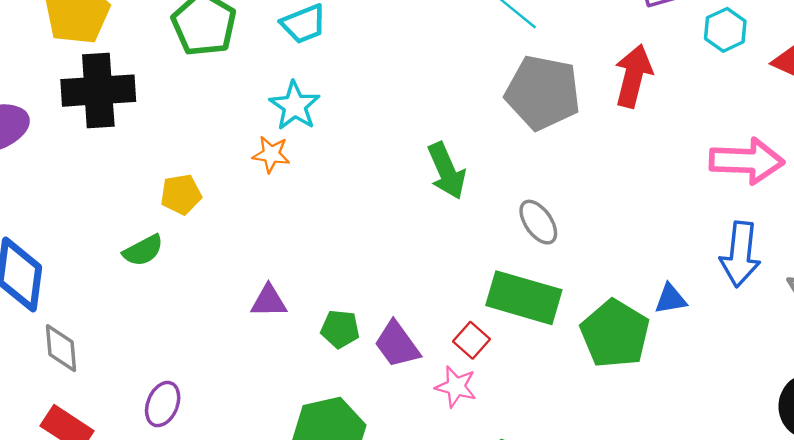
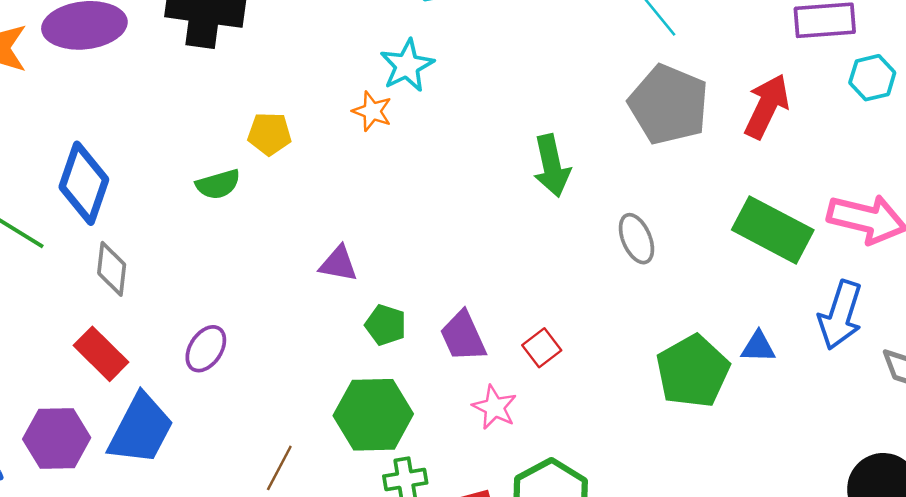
green rectangle: (524, 298) -> (773, 230), moved
green pentagon: (340, 329) -> (386, 325), moved
pink star: (456, 387) -> (495, 407), moved

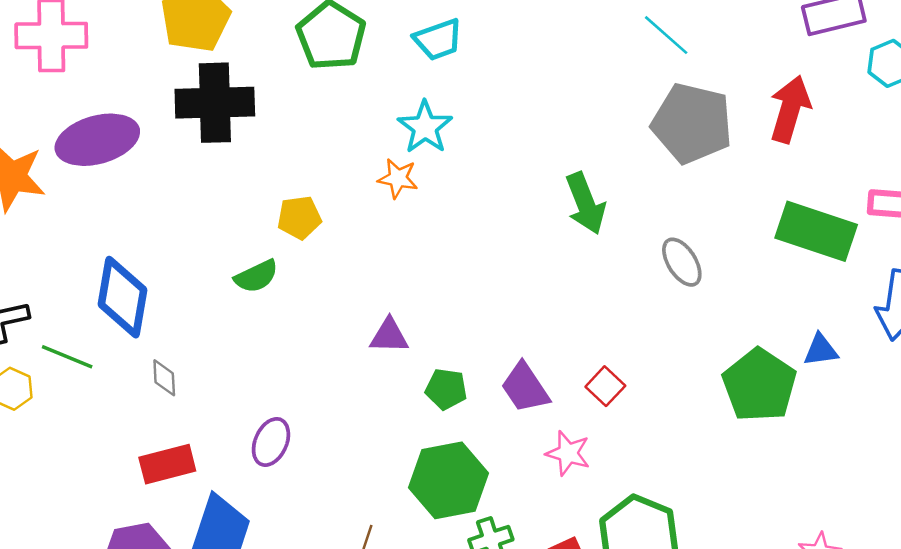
gray diamond: (112, 269) -> (164, 378), size x0.7
red rectangle: (101, 354) -> (167, 464), turned -50

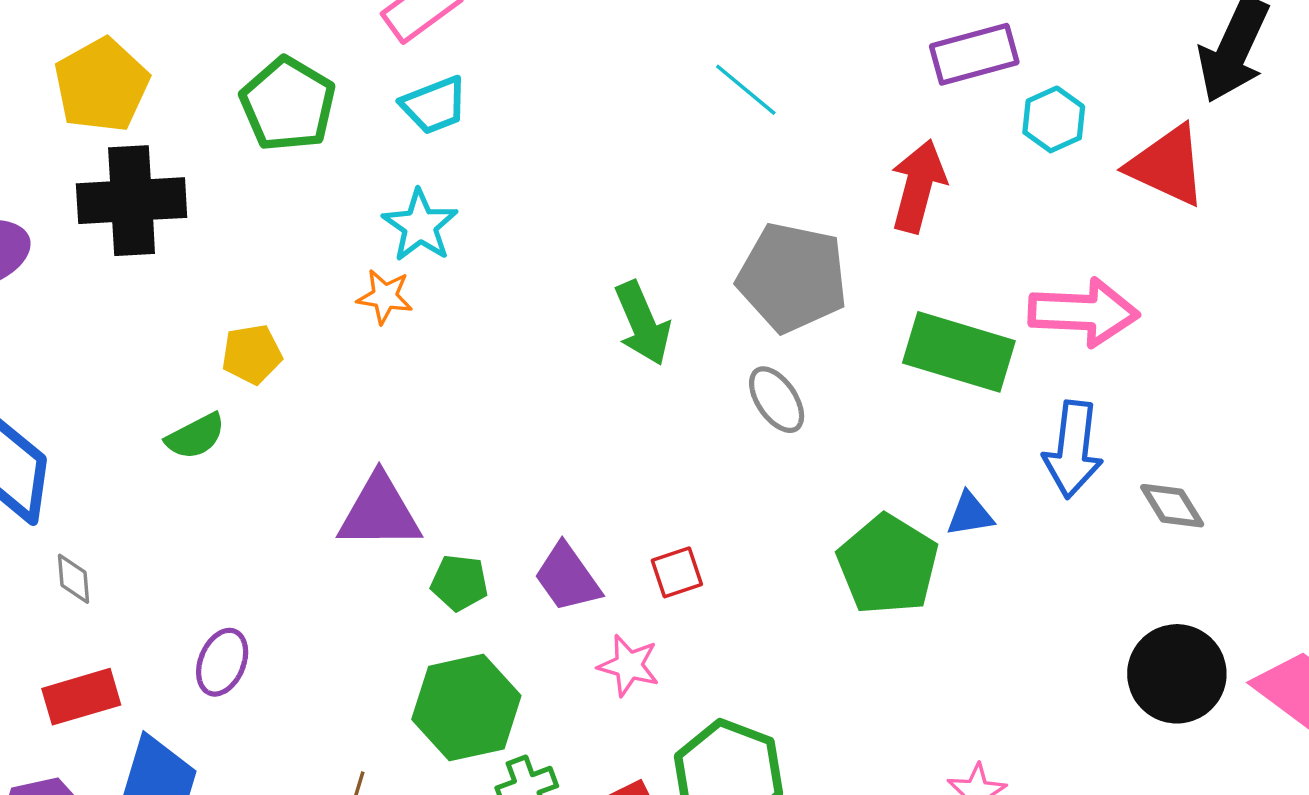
gray pentagon: (692, 123) -> (792, 277), moved
purple triangle: (389, 336) -> (379, 512), size x1.6
red square: (605, 386) -> (677, 572), turned 30

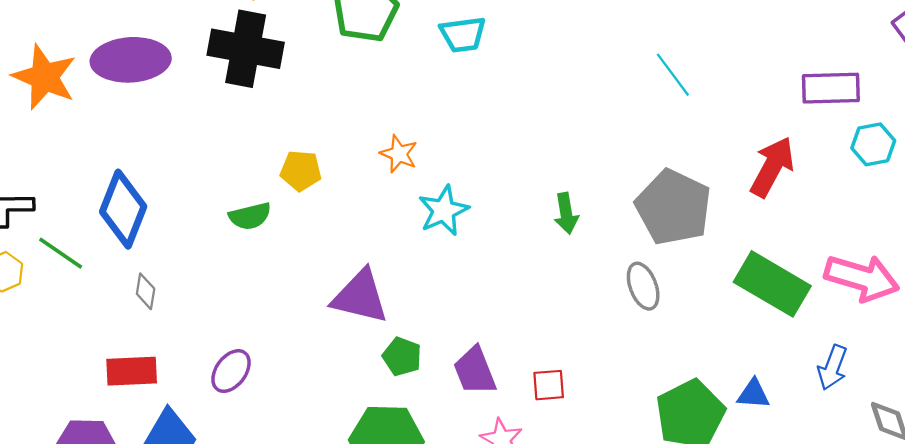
cyan star: (420, 226) -> (444, 211), moved
green arrow: (642, 323) -> (566, 213), size x0.7
blue arrow: (1073, 450) -> (832, 367), size x0.7

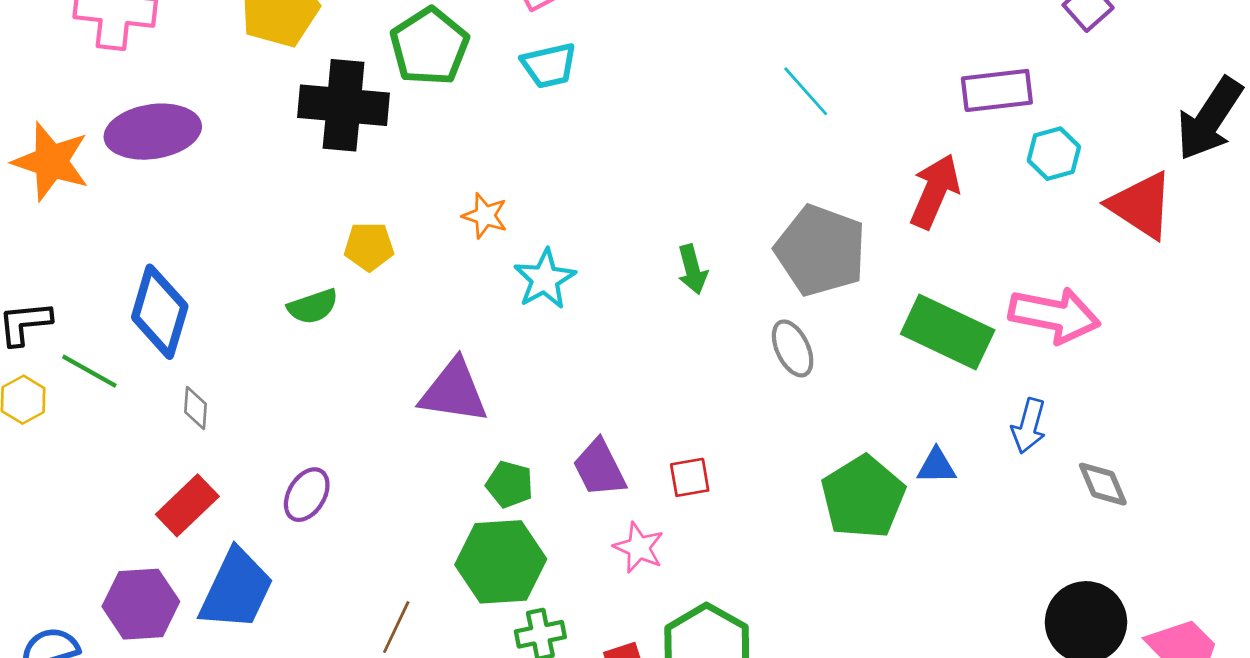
black cross: (246, 49) -> (344, 105), moved
green pentagon: (402, 357) -> (510, 484), moved
red rectangle: (132, 371) -> (187, 505), turned -36

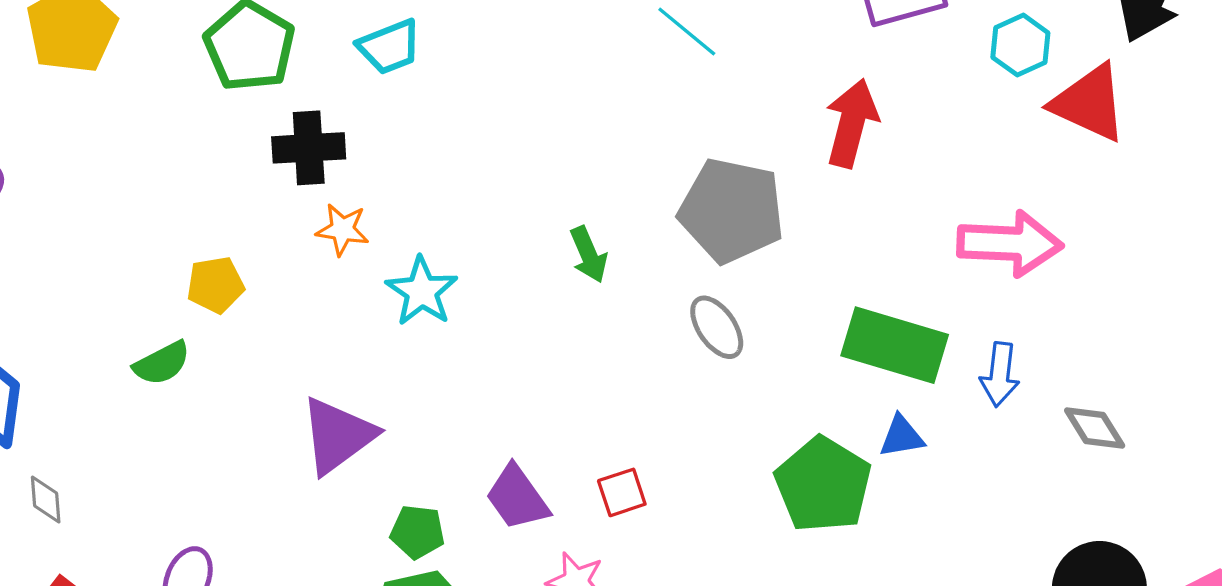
black cross: (344, 105) -> (309, 148), moved, size x0.7
cyan hexagon: (1054, 154) -> (1020, 45), moved
green rectangle: (948, 332) -> (895, 345), moved
purple triangle: (454, 391) -> (338, 436), turned -36

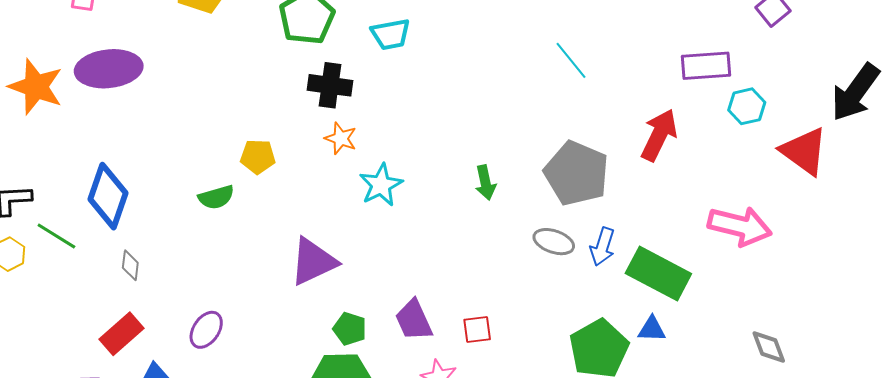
cyan hexagon: (1020, 45) -> (747, 106), moved
gray ellipse: (717, 327) -> (554, 242), turned -48
blue arrow: (1000, 374) -> (602, 247), moved

